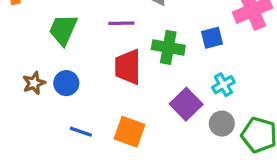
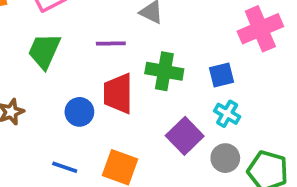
blue square: (212, 38) -> (222, 75), moved
blue circle: (66, 83) -> (79, 112), moved
cyan cross: (223, 85) -> (227, 114), turned -30

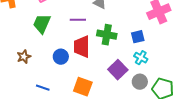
blue line: (65, 167) -> (43, 88), moved

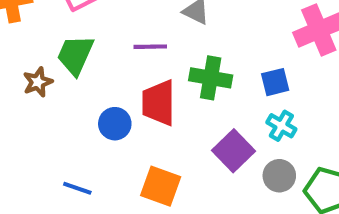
brown star: (24, 57) -> (38, 82), moved

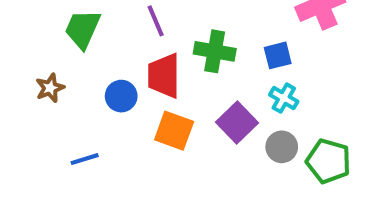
purple line: (150, 47) -> (156, 21), turned 68
brown star: (38, 82) -> (50, 88), moved
orange square: (161, 186) -> (174, 131), moved
blue line: (77, 188) -> (85, 159), turned -36

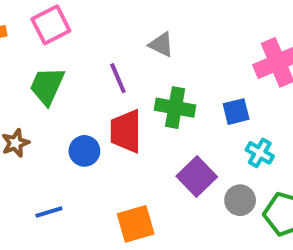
cyan cross: (284, 98) -> (260, 153), moved
orange square: (174, 131) -> (136, 224), moved, turned -36

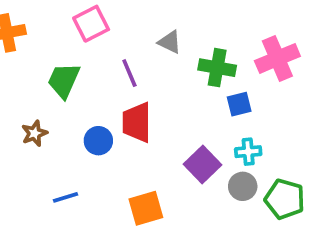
pink square: (51, 25) -> (91, 24), moved
green cross: (175, 108) -> (217, 68), moved
cyan cross: (260, 153) -> (248, 152), moved, turned -35

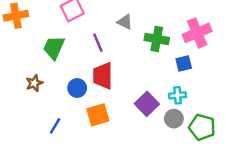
blue square: (239, 104) -> (184, 64), moved
blue line: (65, 197) -> (55, 126), turned -42
orange square: (146, 208) -> (98, 115), moved

